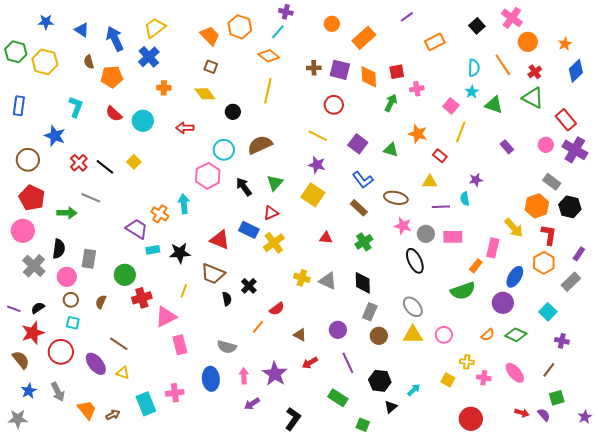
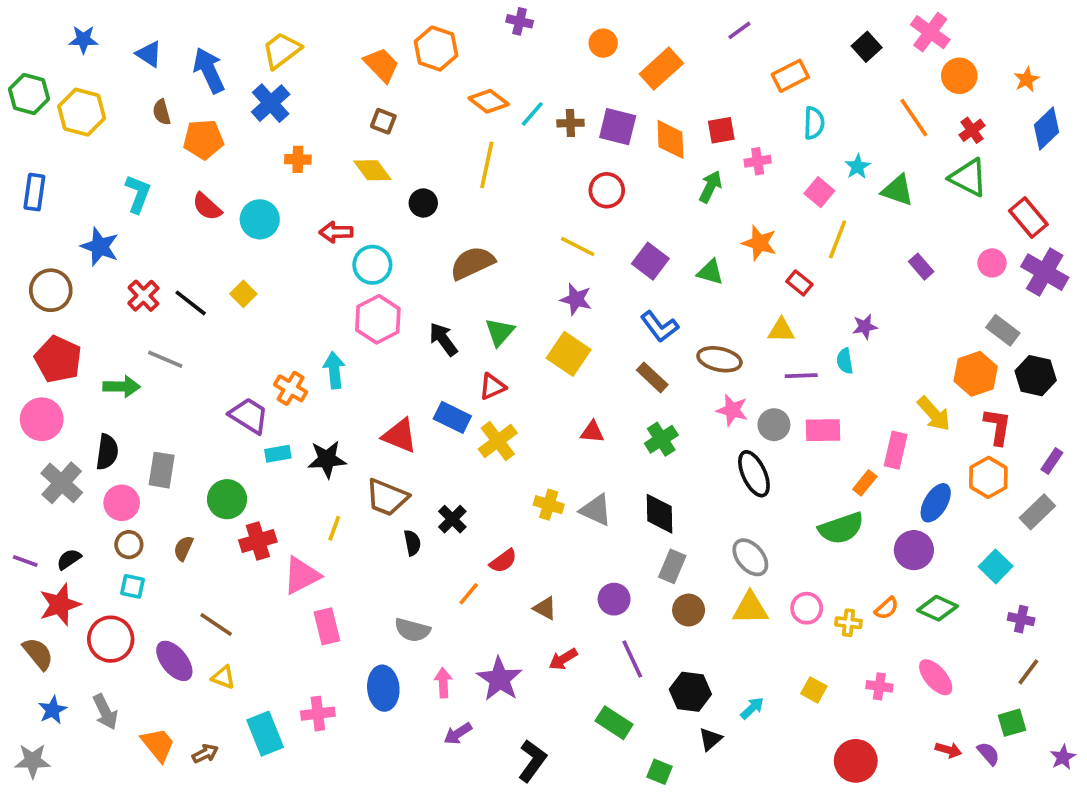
cyan line: (278, 32) -> (532, 114), moved
cyan semicircle: (474, 68) -> (814, 123), moved
cyan circle: (224, 150) -> (372, 265), moved
yellow cross: (467, 362) -> (848, 623), moved
brown line: (549, 370) -> (1028, 672), moved

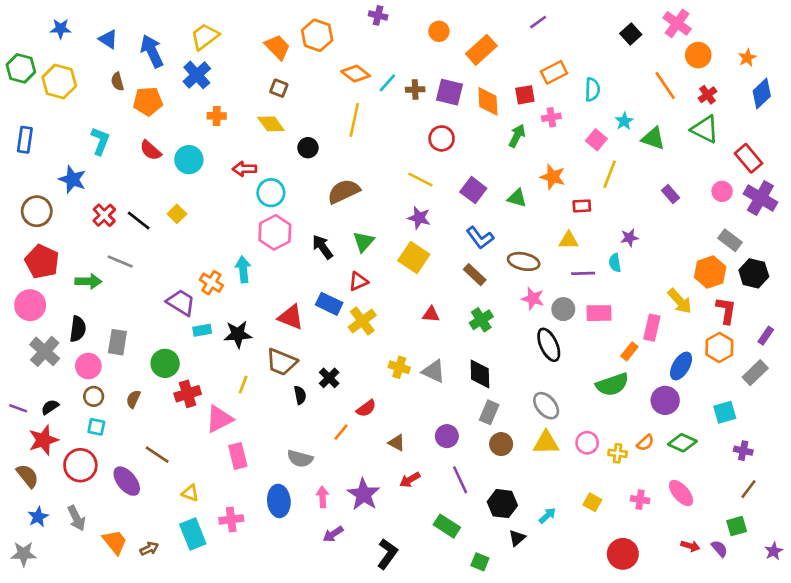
orange rectangle: (790, 76) -> (554, 72), moved
red rectangle: (799, 283) -> (582, 206), turned -42
cyan square: (996, 566) -> (725, 412), turned 30
yellow triangle: (223, 677) -> (190, 493), moved

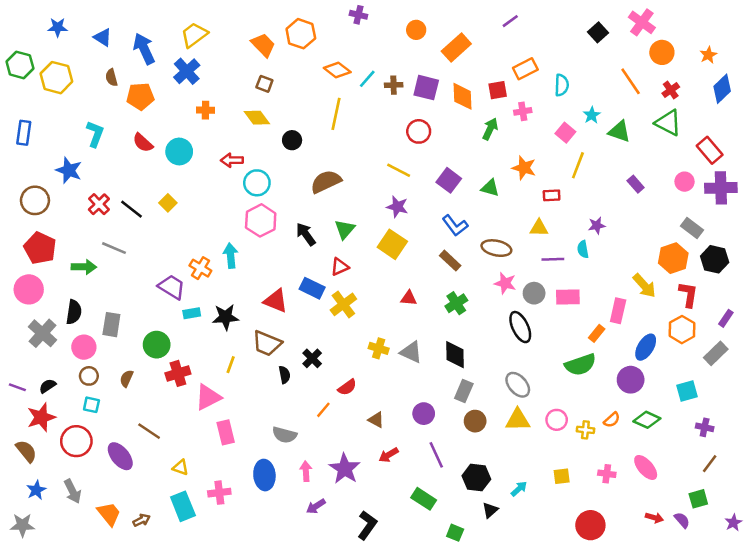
purple cross: (760, 198) -> (721, 188), turned -32
yellow square: (592, 502) -> (562, 476), turned -36

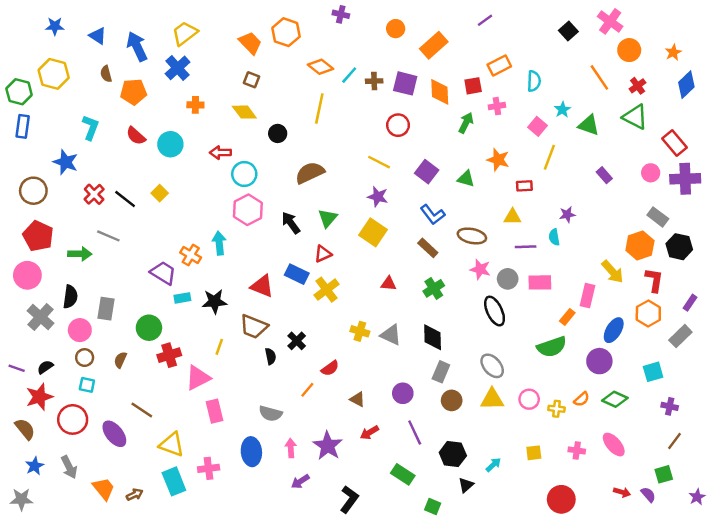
green hexagon: (20, 65) -> (19, 92), moved
yellow triangle: (180, 467) -> (172, 445), size x1.6

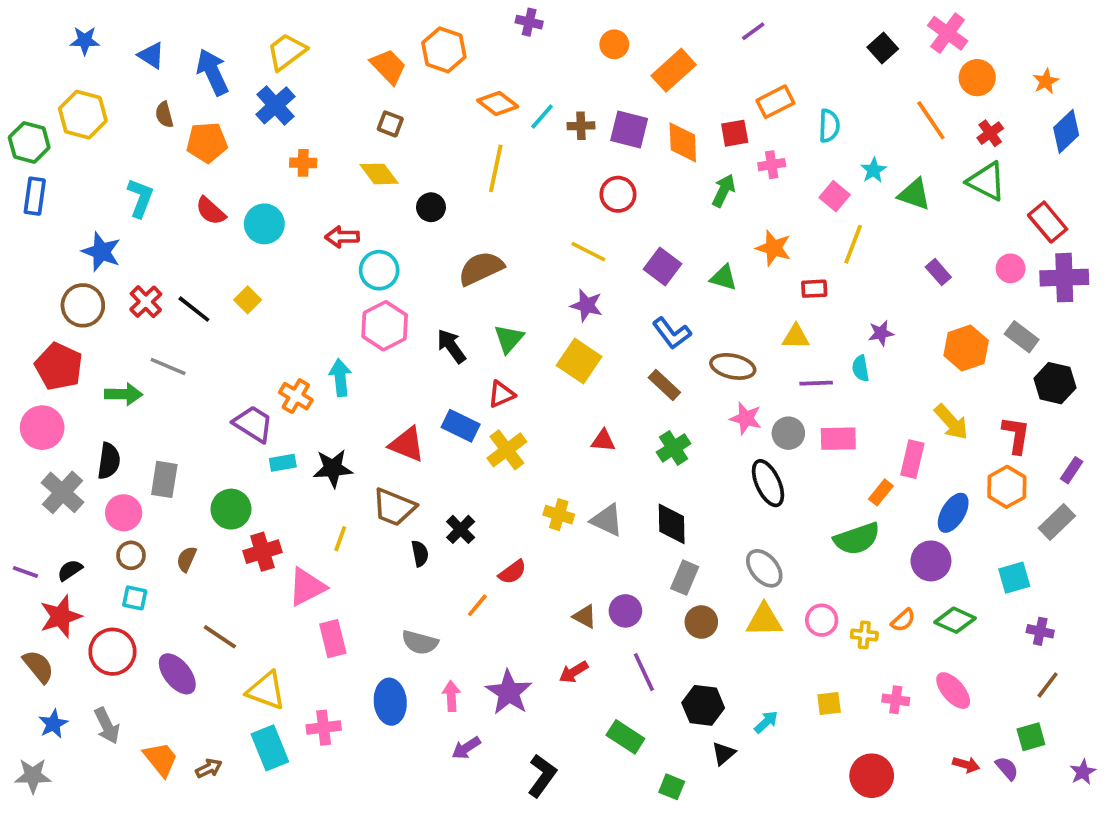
brown circle: (33, 191) -> (83, 305), moved
orange hexagon: (640, 245) -> (966, 348), moved
brown triangle: (357, 399) -> (585, 616), moved

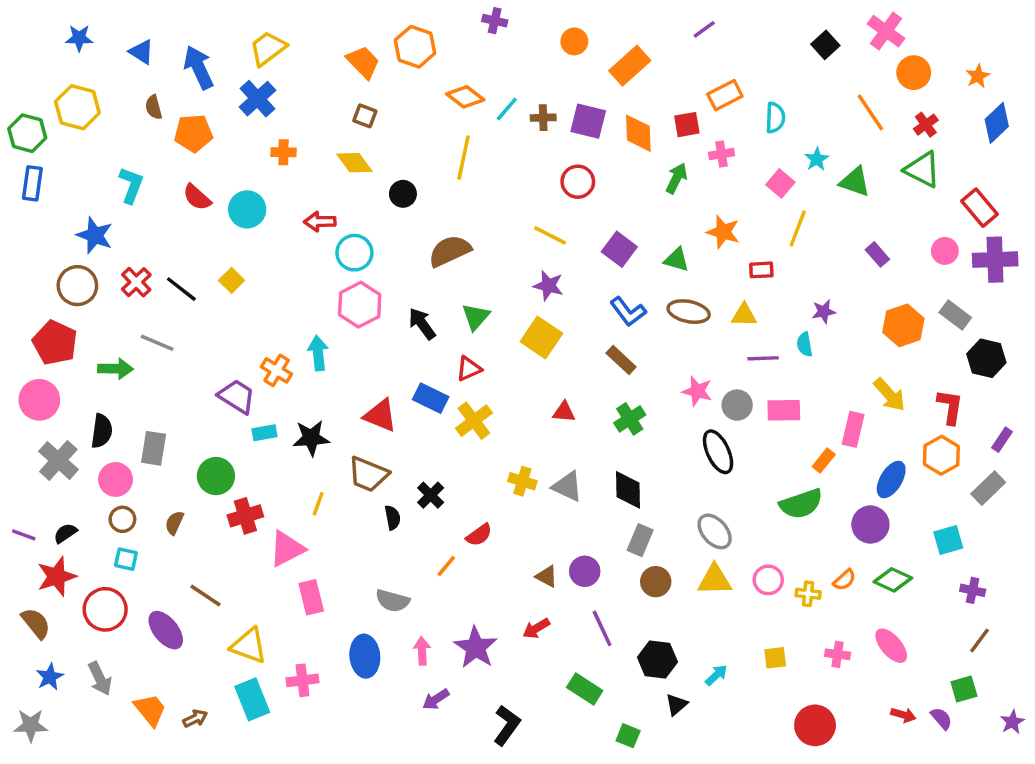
brown ellipse: (733, 366) -> (689, 312), moved

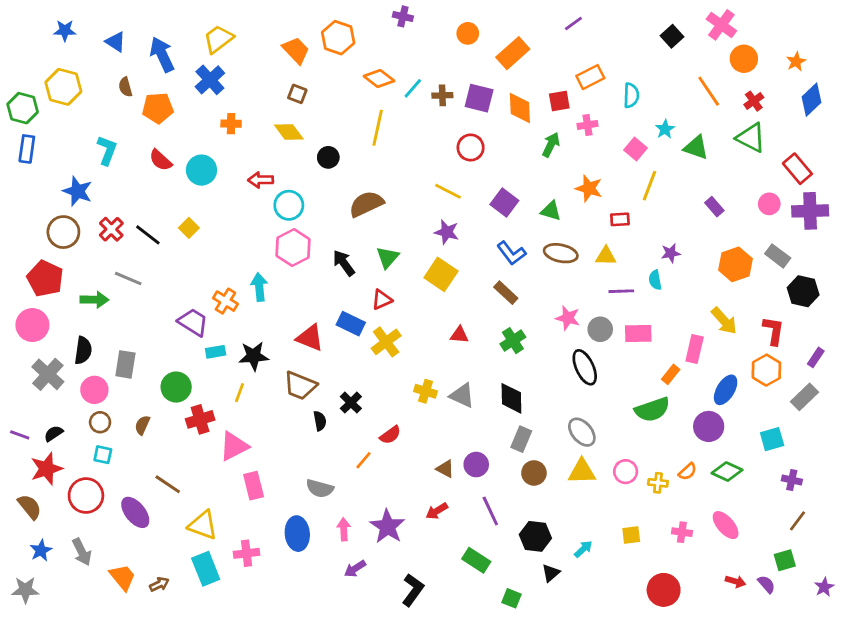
yellow line: (318, 504) -> (240, 393), moved

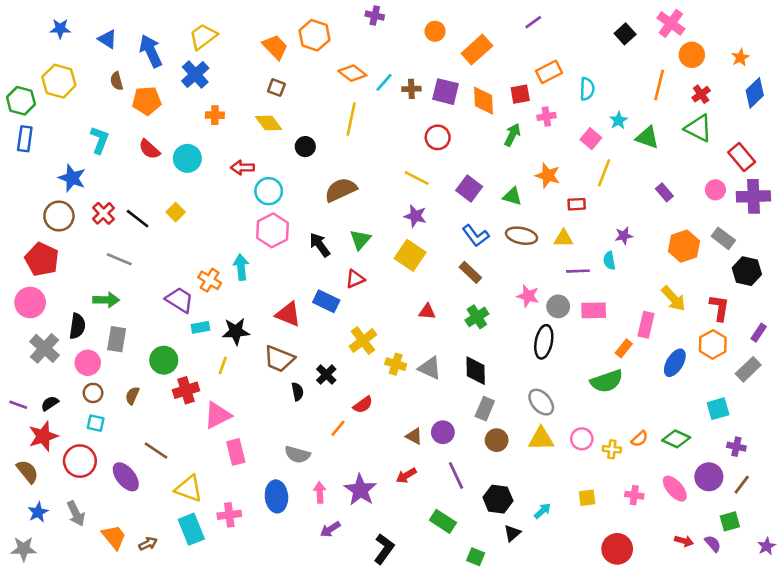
orange line: (709, 91) -> (659, 85), turned 48
green arrow: (94, 300) -> (106, 300), moved
yellow cross: (386, 342) -> (363, 341), moved
black ellipse: (585, 367) -> (544, 342), turned 36
purple circle: (709, 426) -> (709, 477), moved

